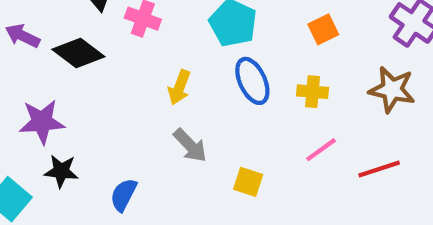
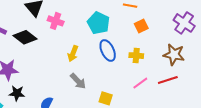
red line: (379, 169) -> (168, 80), moved

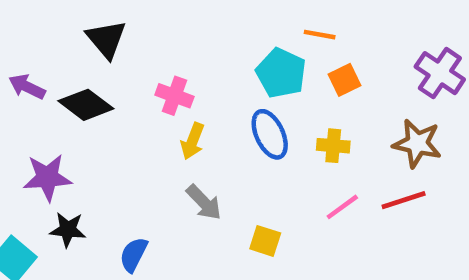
pink cross: (56, 21) -> (174, 96), moved
cyan pentagon: (98, 23) -> (281, 73), moved

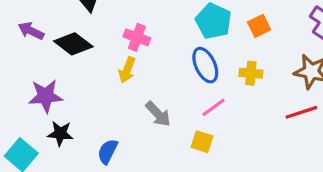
yellow arrow: (193, 141) -> (127, 70), moved
pink line: (342, 207) -> (213, 107), moved

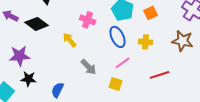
pink cross: (137, 37) -> (88, 20), moved
yellow arrow: (127, 70) -> (70, 40), turned 119
red line: (301, 112) -> (160, 75), moved

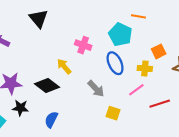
orange square: (151, 13) -> (159, 51), moved
black diamond: (37, 24) -> (47, 85), moved
pink line: (123, 63) -> (136, 90), moved
gray arrow: (89, 67) -> (96, 89), moved

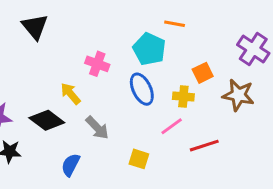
gray arrow: (96, 89) -> (97, 128), moved
blue semicircle: (51, 120) -> (71, 165), moved

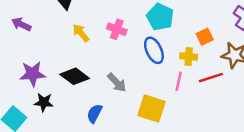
yellow arrow: (71, 94) -> (81, 33), moved
pink line: (172, 126) -> (179, 81), turned -42
red line: (204, 146) -> (211, 78), moved
yellow square: (139, 159) -> (151, 109), size x1.6

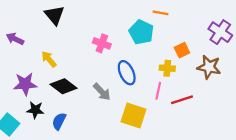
yellow arrow: (81, 33) -> (49, 59), moved
blue ellipse: (154, 50) -> (127, 73), moved
red line: (211, 78) -> (182, 100), moved
blue semicircle: (94, 113) -> (59, 121), moved

